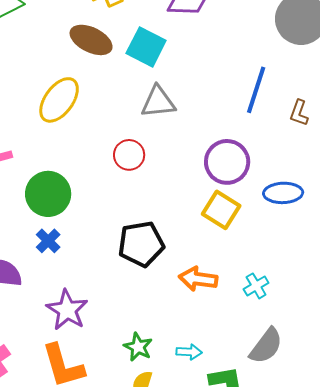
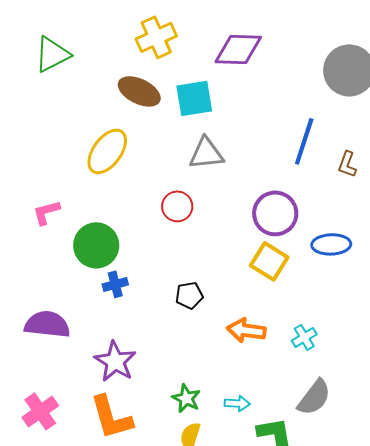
cyan square: (146, 47) -> (194, 98), turned -36
blue cross: (48, 241) -> (115, 284), moved, turned 30
black pentagon: (141, 244) -> (189, 295), size x0.6

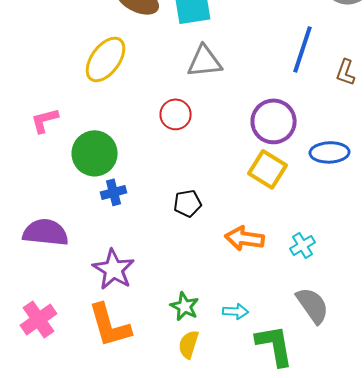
gray semicircle: (314, 397) -> (313, 305), turned -72

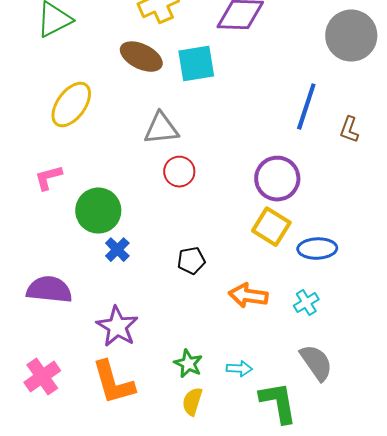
yellow ellipse: (106, 59) -> (71, 105), moved
gray triangle: (205, 61) -> (161, 129), moved
blue ellipse: (330, 152) -> (317, 249), moved
blue cross: (114, 192) -> (117, 250), turned -30

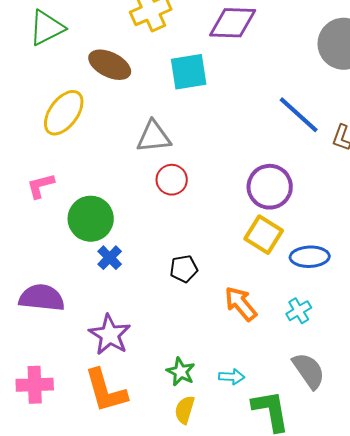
brown ellipse: (141, 57) -> (110, 65), moved
blue line: (306, 107) -> (299, 115), turned -66
orange arrow: (248, 296) -> (241, 304), turned 42
pink cross: (42, 377) -> (35, 385), turned 33

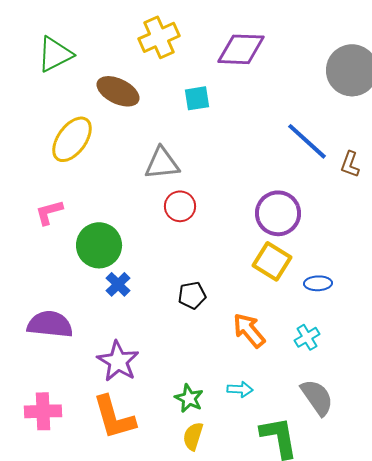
cyan square: (189, 72) -> (197, 98), size x0.7
blue ellipse: (310, 257) -> (318, 283), size x0.7
cyan arrow: (232, 377) -> (240, 389), moved

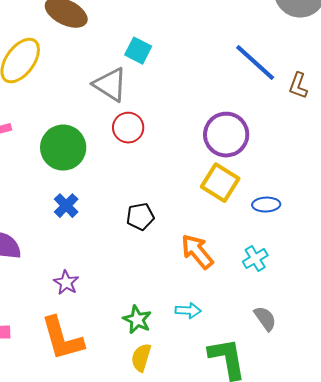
cyan square: (197, 98) -> (138, 51), moved, turned 36
gray triangle: (162, 163) -> (110, 85), turned 39
green circle: (99, 245) -> (63, 148), moved
purple star: (118, 361) -> (66, 283), size x0.6
gray semicircle: (317, 397) -> (265, 319), size x0.7

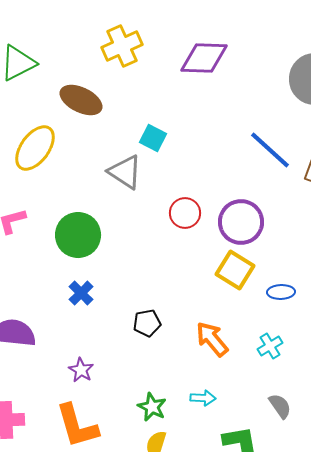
red circle: (128, 128) -> (185, 213), moved
black pentagon: (140, 217) -> (147, 323), moved

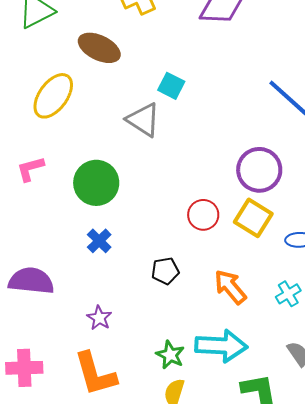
red circle: (185, 213) -> (203, 215), moved
cyan arrow: (203, 398) -> (221, 346), size x2.0

